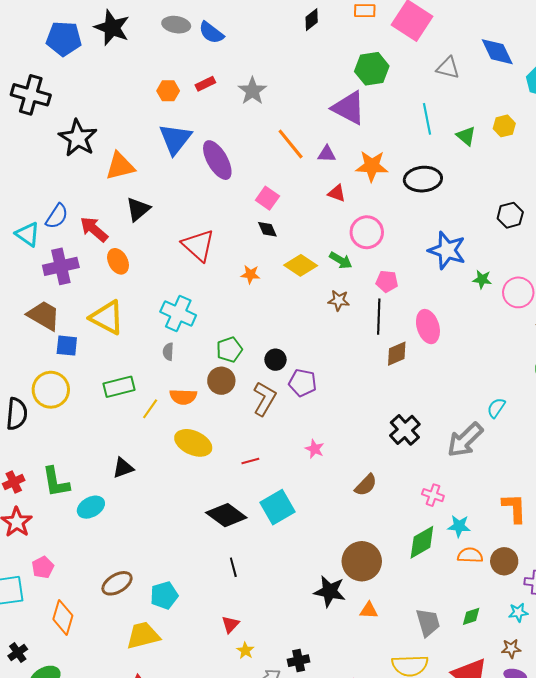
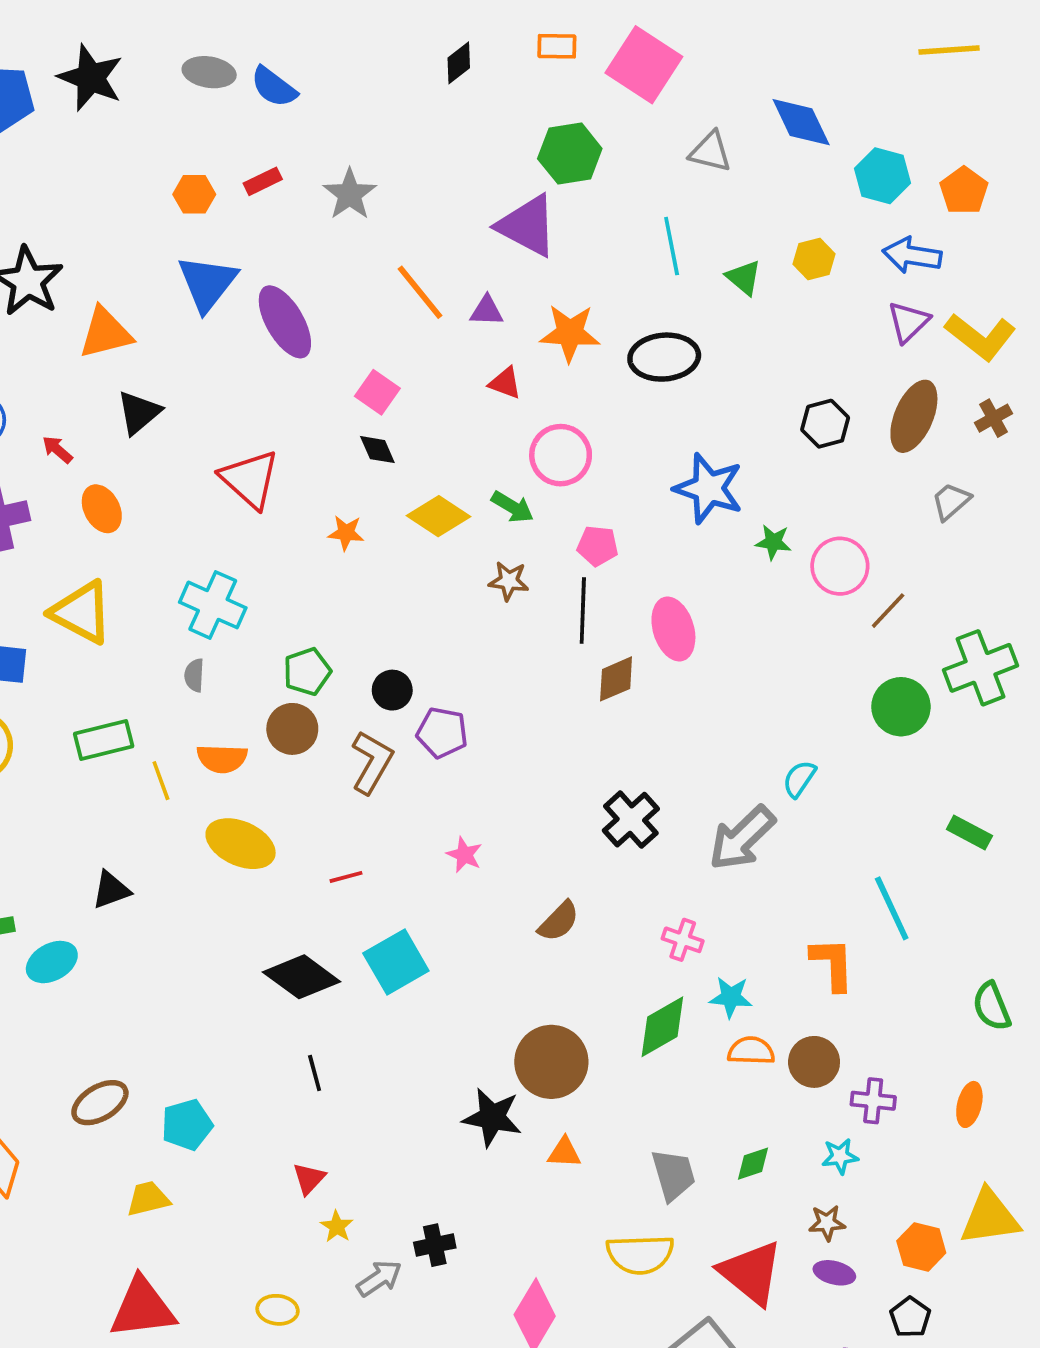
red arrow: (94, 229) -> (57, 450), size x0.6
yellow line: (150, 409) -> (161, 781), turned -55
yellow trapezoid: (143, 635) -> (148, 1199), size x0.7

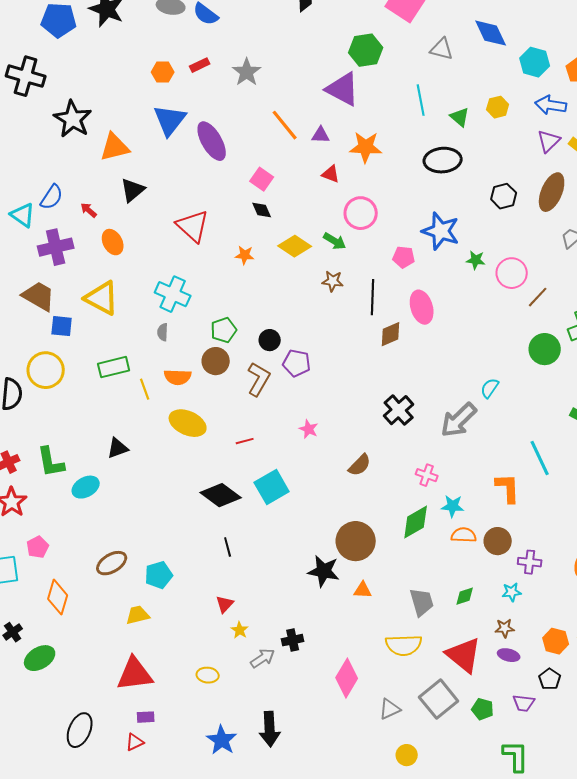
black ellipse: (664, 357) -> (443, 160), moved
pink pentagon: (598, 546) -> (404, 257), moved

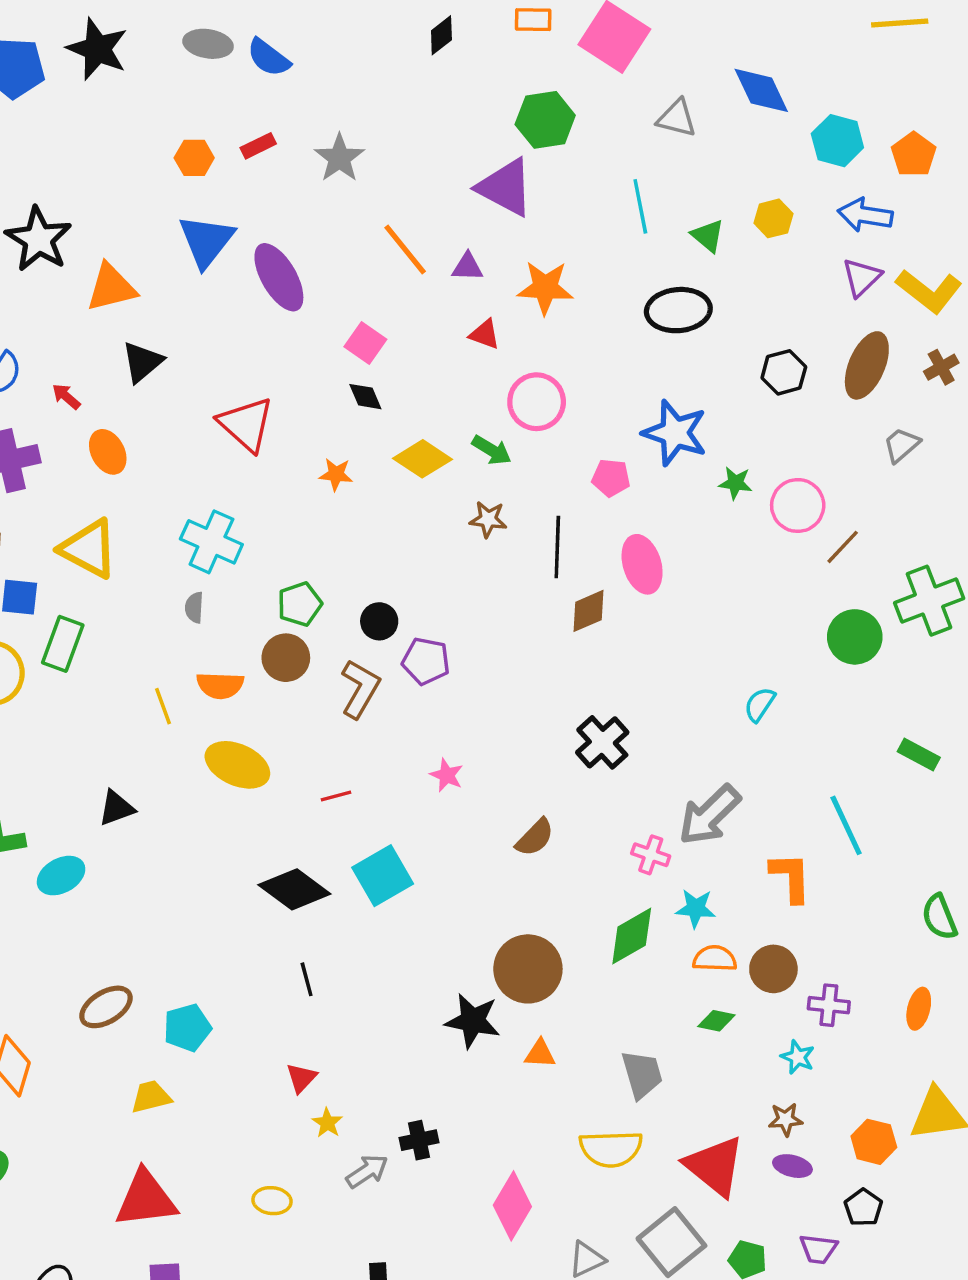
green rectangle: (114, 367) -> (63, 644), moved, turned -56
gray arrow: (459, 420) -> (709, 815), moved
cyan star: (512, 592) -> (798, 1057), turned 30
green diamond: (465, 596) -> (716, 1021), moved, turned 30

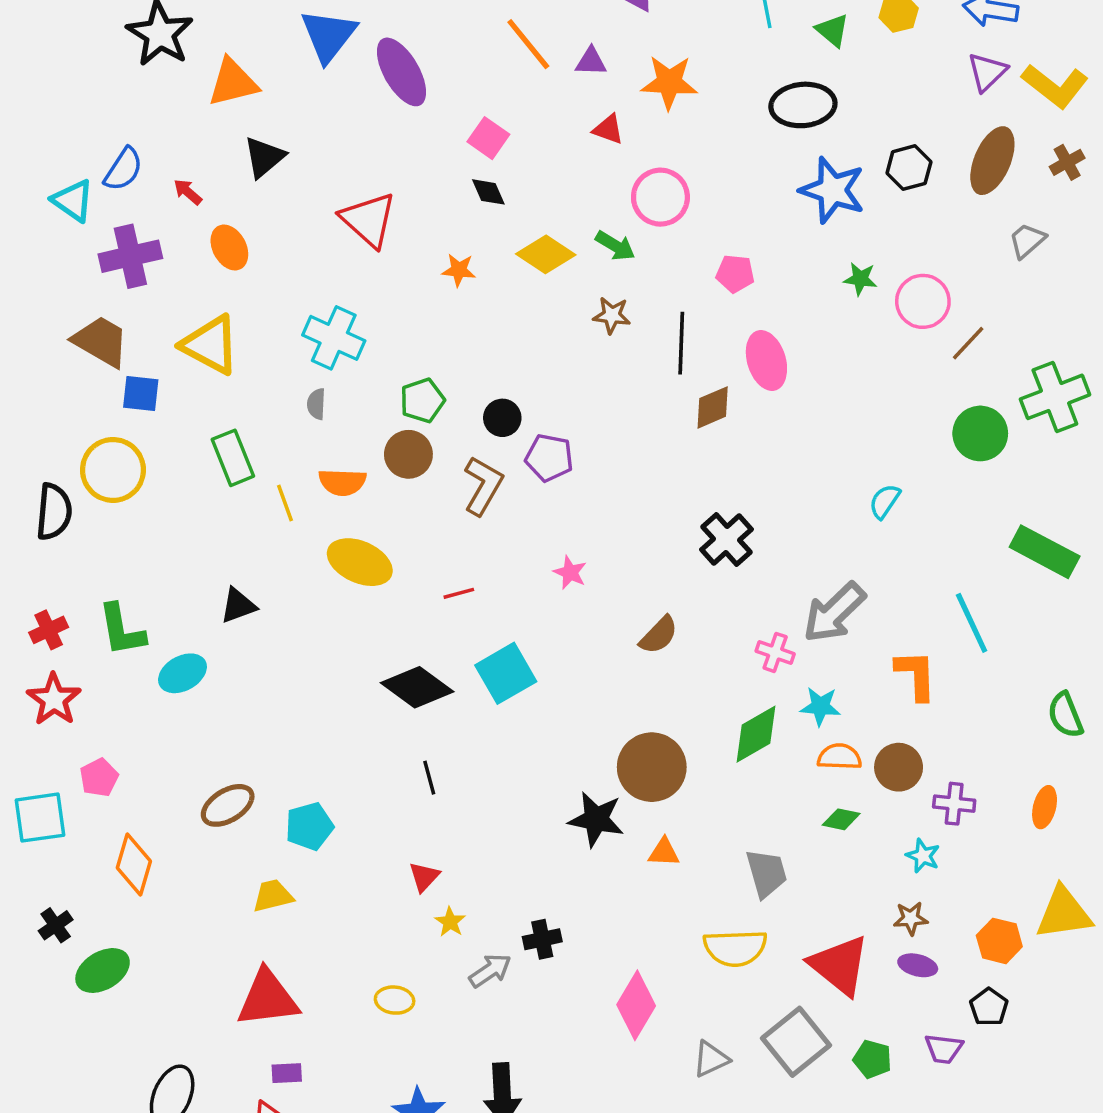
blue star: (675, 433) -> (832, 190), moved
green rectangle: (63, 644) -> (233, 458), moved, turned -42
green rectangle: (919, 754) -> (1045, 552), size x1.6

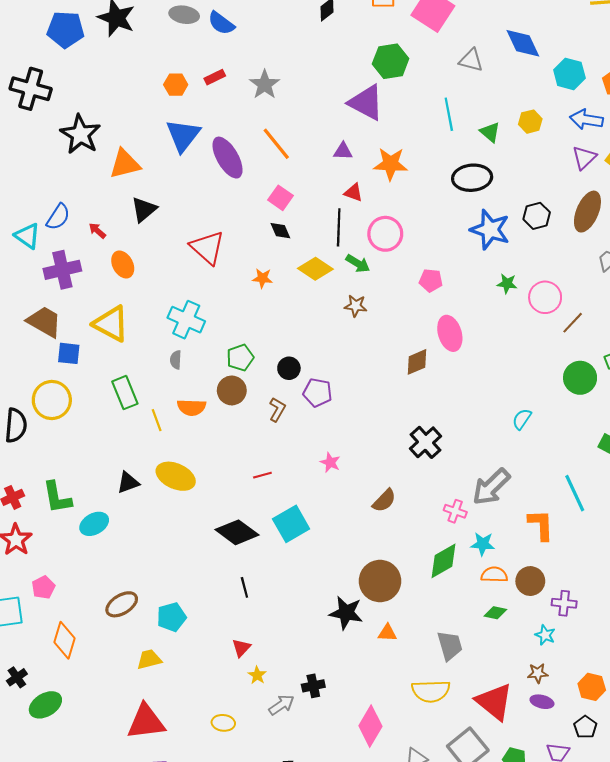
orange line: (528, 44) -> (276, 144), moved
black line: (681, 343) -> (339, 227), moved
brown L-shape: (483, 486) -> (277, 410), size x0.7
yellow ellipse: (360, 562) -> (176, 476), moved

